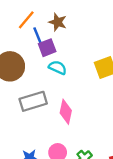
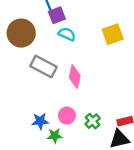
gray rectangle: (33, 101) -> (43, 66), turned 45

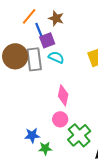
gray rectangle: (43, 66) -> (34, 59), moved, turned 55
pink circle: (67, 116) -> (60, 119), moved
green cross: (93, 121) -> (79, 135), size x1.6

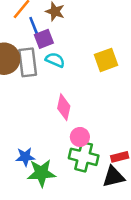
pink circle: (60, 119) -> (80, 137), moved
green cross: (79, 135) -> (84, 157), turned -35
green star: (45, 148) -> (41, 173), size x1.6

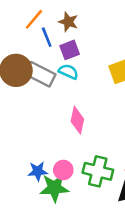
purple square: (44, 39) -> (70, 50), moved
gray rectangle: (28, 62) -> (40, 74), turned -56
pink circle: (80, 137) -> (63, 170), moved

